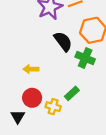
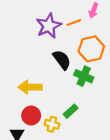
yellow arrow: (31, 69) -> (30, 87), size x1.5

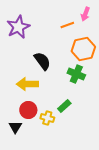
purple star: (49, 26) -> (18, 27), moved
black semicircle: (62, 60) -> (42, 61), moved

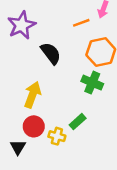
black semicircle: (42, 61) -> (51, 53), moved
yellow arrow: (27, 84) -> (33, 95), turned 110

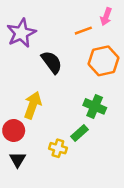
green cross: (92, 83) -> (95, 106), moved
red circle: (34, 126) -> (14, 130), moved

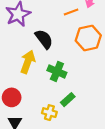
yellow arrow: (33, 105) -> (28, 62), moved
green cross: (95, 106) -> (57, 71), moved

